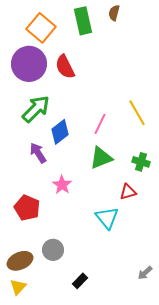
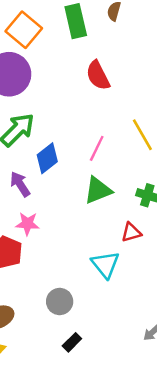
red semicircle: (65, 67) -> (98, 75), moved
pink star: (62, 185) -> (27, 224), moved, turned -30
gray circle: (53, 250) -> (60, 302), moved

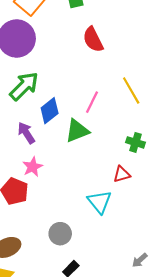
green triangle: (98, 190) -> (77, 131), moved
pink star: (27, 224) -> (33, 167), turned -30

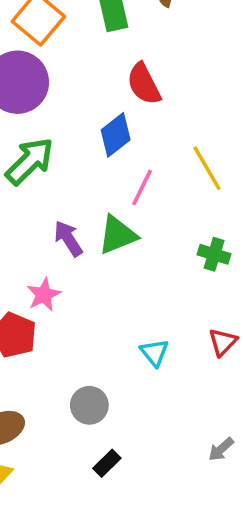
blue diamond: (50, 111) -> (116, 135), moved
purple arrow: (26, 133) -> (68, 238), moved
red triangle: (122, 174) -> (223, 342), moved, turned -30
cyan triangle: (99, 202) -> (154, 353), size x0.7

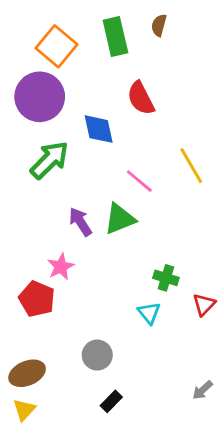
blue diamond: (116, 135) -> (99, 129), moved, turned -64
pink line: (142, 188) -> (139, 181), turned -76
green cross: (214, 254) -> (166, 278), moved

